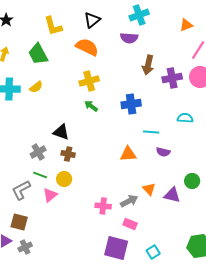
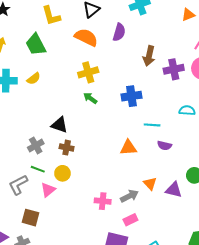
purple semicircle: (129, 38) -> (119, 32), moved, turned -78
brown square: (19, 222) -> (31, 218), moved
pink rectangle: (130, 224) -> (130, 220), turned -48

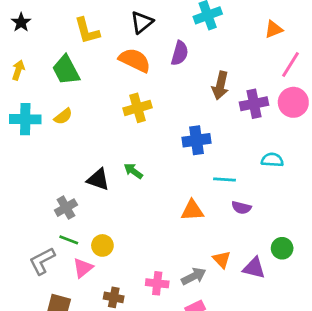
green arrow: (90, 98) -> (133, 171), moved
brown cross: (67, 148) -> (114, 297), moved

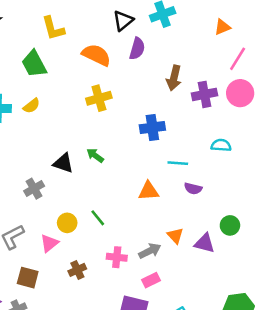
black triangle: (142, 22) -> (123, 21), moved
green line: (69, 240) -> (98, 218), moved, turned 30
brown cross: (114, 297) -> (77, 270), turned -36

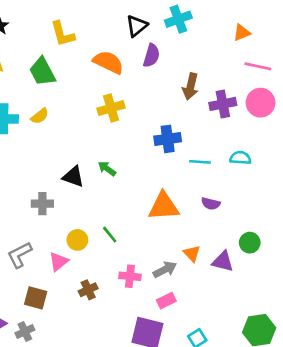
pink line: (238, 59) -> (258, 66), turned 70
cyan line: (178, 163) -> (200, 162), moved
gray cross: (34, 189) -> (42, 204), turned 30
orange triangle: (149, 191) -> (164, 206), size x1.4

